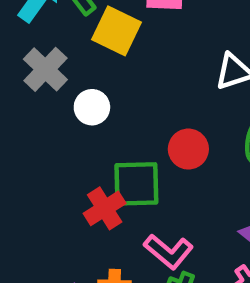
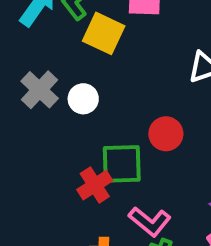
gray cross: (45, 69) -> (40, 90), moved

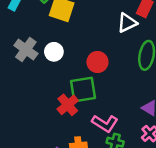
red circle: (166, 134) -> (97, 62), moved

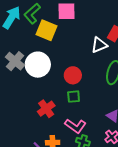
white circle: (54, 52) -> (38, 65), size x1.6
green square: (83, 90) -> (74, 97), moved, size x0.6

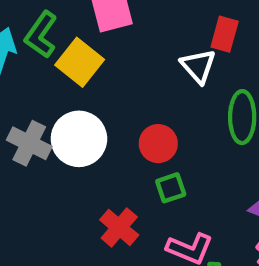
yellow square: (46, 30) -> (80, 62), turned 30
white triangle: (99, 45) -> (198, 66), turned -36

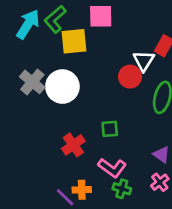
yellow square: (80, 62) -> (74, 41), turned 32
red circle: (158, 144) -> (130, 77), moved

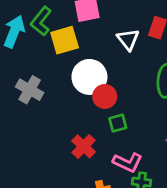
white triangle: (144, 61) -> (128, 39), moved
red circle: (130, 77) -> (105, 96), moved
white circle: (62, 87) -> (89, 77), moved

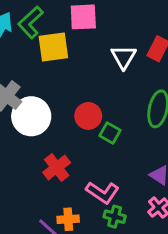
white circle: (89, 77) -> (31, 116), moved
green square: (118, 123) -> (110, 133), moved, turned 36

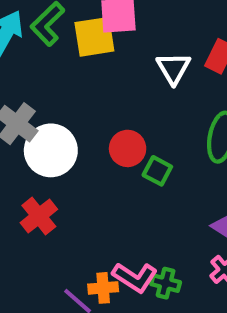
yellow square: (53, 47) -> (94, 37), moved
red cross: (57, 168) -> (39, 216), moved
pink L-shape: (103, 193) -> (135, 277), moved

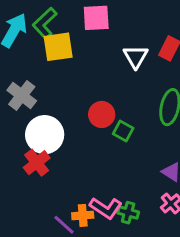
yellow square: (94, 37) -> (58, 47), moved
white circle: (51, 150) -> (45, 135), moved

